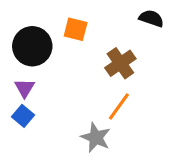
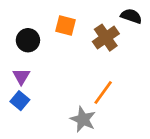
black circle: (32, 46) -> (28, 40), size x0.7
brown cross: (120, 63) -> (106, 38), moved

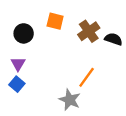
black semicircle: (131, 16) -> (113, 39), moved

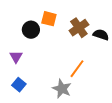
black circle: (24, 33) -> (31, 30), moved
blue square: (17, 84) -> (19, 85), moved

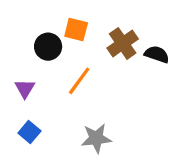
orange line: (77, 69) -> (79, 81), moved
gray star: (62, 89) -> (96, 138), turned -30

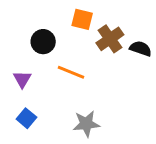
orange square: (76, 29) -> (82, 19), moved
orange line: (79, 81) -> (71, 72), turned 76

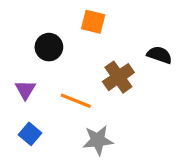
brown cross: (110, 39) -> (118, 77), moved
orange line: (71, 72) -> (76, 101), moved

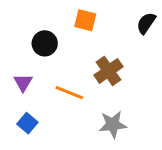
black semicircle: (159, 55) -> (146, 23), moved, turned -75
gray star: (98, 140) -> (113, 125), moved

